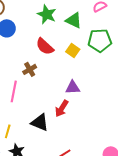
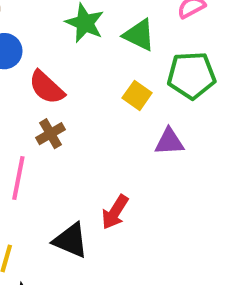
red semicircle: (45, 46) -> (47, 87), moved
purple triangle: (73, 87) -> (169, 142), moved

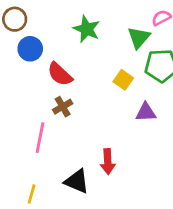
green triangle: (139, 35) -> (139, 38), moved, turned 45
red arrow: (115, 212) -> (108, 162), turned -35

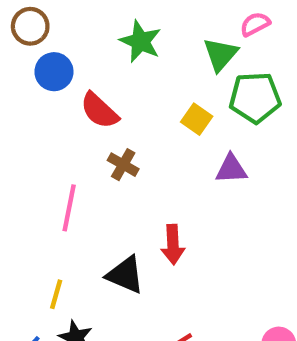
brown cross: (63, 107) -> (123, 165), moved, turned -30

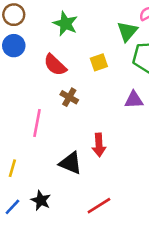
green star: (140, 41) -> (65, 24), moved
blue circle: (54, 72) -> (14, 46), moved
yellow square: (197, 119) -> (99, 62), moved, turned 36
yellow line: (56, 294) -> (12, 168), moved

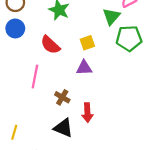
brown cross: (69, 97) -> (62, 97), moved
purple triangle: (134, 100) -> (84, 68), moved
pink line: (37, 123) -> (35, 77), moved

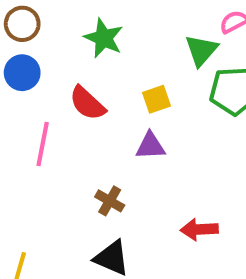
pink line: (35, 77) -> (43, 144), moved
red arrow: (87, 113) -> (199, 229), moved, turned 90

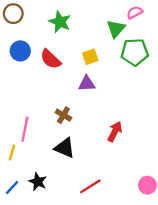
blue circle: (22, 73) -> (20, 51), moved
pink line: (43, 144) -> (25, 129), moved
red arrow: (199, 229) -> (115, 131), turned 120

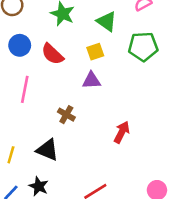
green triangle: (116, 29) -> (107, 21), moved, turned -36
pink line: (25, 129) -> (25, 89), moved
black triangle: (65, 148) -> (47, 150), moved

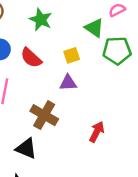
green triangle: (107, 21) -> (94, 28), moved
brown cross: (66, 115) -> (44, 115), size x1.6

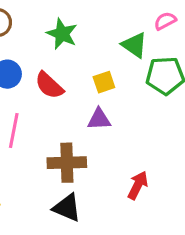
brown cross: (44, 115) -> (67, 163), turned -32
black triangle: (26, 148) -> (67, 208), moved

